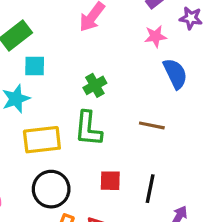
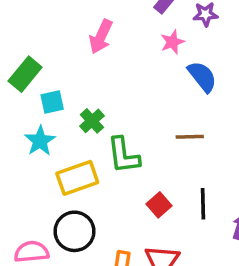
green cross: (95, 85) -> (92, 121), moved
red square: (110, 181) -> (159, 205), turned -30
black circle: (51, 189) -> (74, 231), moved

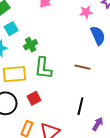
cyan square: (52, 102) -> (11, 29), turned -32
red square: (159, 205) -> (34, 98), moved

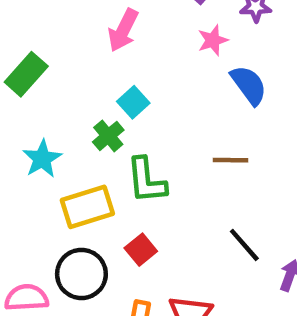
cyan square: (11, 29) -> (133, 102), moved
black line: (80, 106) -> (244, 245), turned -42

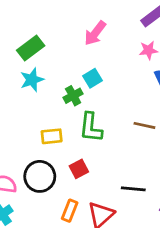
cyan star: (42, 159) -> (32, 80), moved
yellow rectangle: (87, 207) -> (52, 136), size x0.7
black line: (244, 245) -> (133, 189), moved, turned -55

